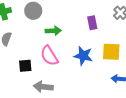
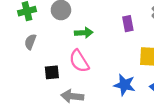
blue star: (83, 56) -> (124, 85), moved

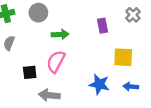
pink semicircle: (79, 61) -> (56, 62), turned 60

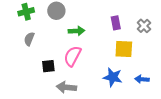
gray cross: (133, 15) -> (144, 26), moved
yellow square: (123, 57) -> (124, 49), moved

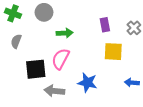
green cross: (26, 12) -> (13, 13), turned 35
black square: (48, 66) -> (36, 69), size x1.5
blue star: (113, 77) -> (87, 83), moved

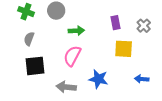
black square: (36, 69) -> (35, 66), moved

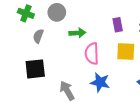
gray semicircle: (29, 39) -> (38, 36), moved
pink semicircle: (72, 56) -> (92, 54), moved, turned -30
gray arrow: (66, 87) -> (67, 91), turned 54

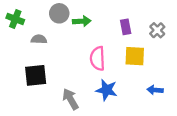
green cross: (26, 13) -> (15, 19), moved
green arrow: (77, 33) -> (82, 21), moved
gray semicircle: (38, 36) -> (39, 39), turned 72

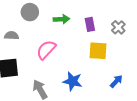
green arrow: (82, 21) -> (61, 19), moved
pink semicircle: (98, 58) -> (46, 50), moved, turned 45
blue arrow: (155, 90) -> (116, 81), turned 128

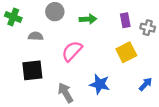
purple rectangle: (90, 24) -> (125, 20), moved
gray cross: (118, 27) -> (148, 28), turned -32
yellow square: (98, 51) -> (126, 52), turned -30

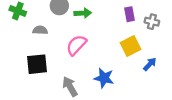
green arrow: (88, 19) -> (83, 13), moved
blue arrow: (146, 84) -> (150, 64), moved

